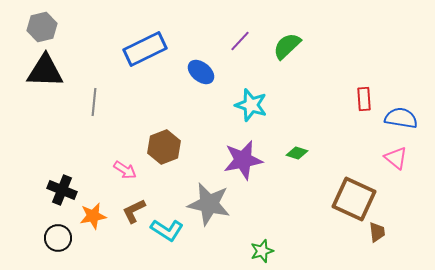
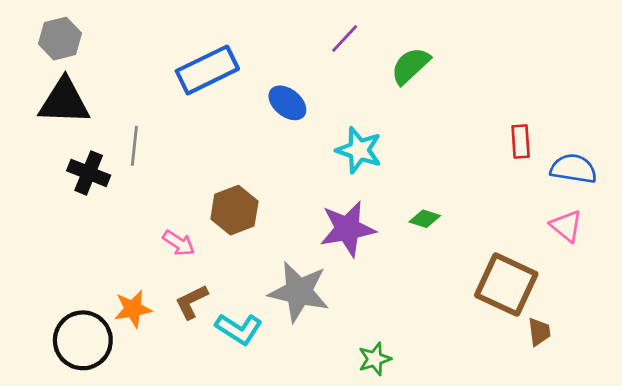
purple line: (240, 41) -> (345, 39), moved
black cross: (62, 190) -> (89, 173), moved
black circle: (58, 238) -> (83, 340), size x1.5

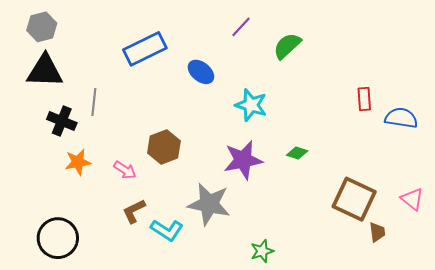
pink triangle: (566, 226) -> (412, 199), moved
orange star: (133, 309) -> (78, 162), moved

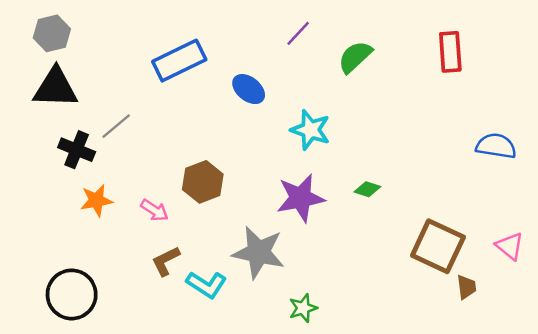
red rectangle: (364, 99) -> (450, 52), moved, size x1.4
gray line: (94, 102) -> (116, 126), turned 44
green star: (262, 251) -> (303, 308), moved

